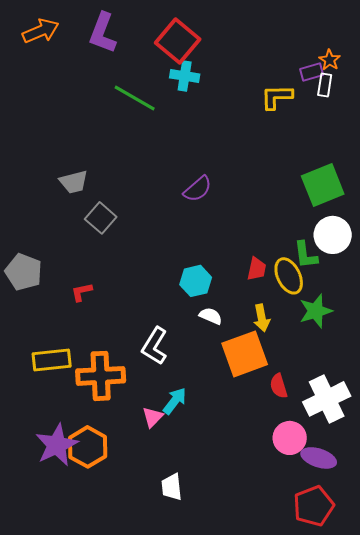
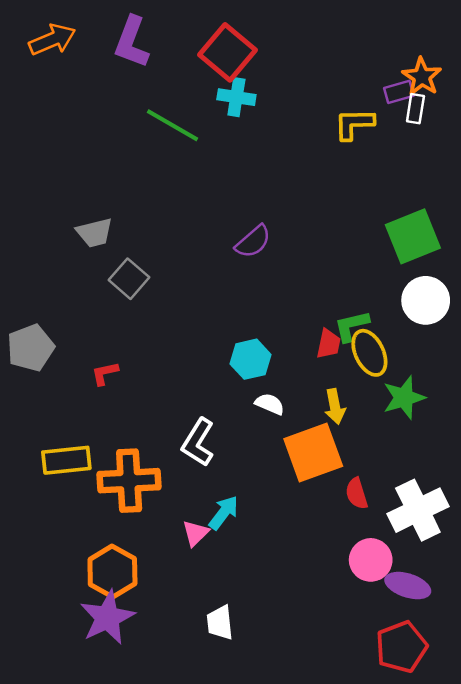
orange star: (330, 60) -> (422, 77), size x1.4
green L-shape: (306, 255) -> (352, 326), moved, turned 84
gray pentagon: (24, 272) -> (31, 348), turned 30
purple star: (57, 445) -> (107, 617), moved

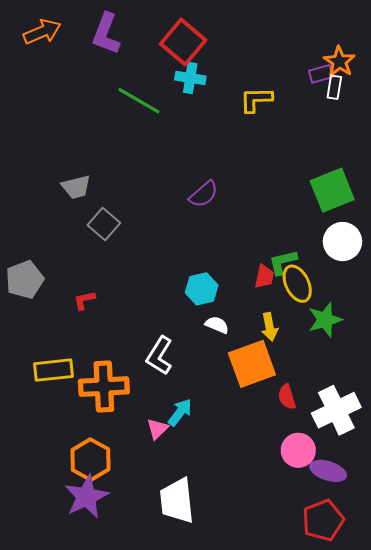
yellow L-shape: (354, 124) -> (256, 100), moved
white trapezoid: (220, 623) -> (177, 501), size x1.6

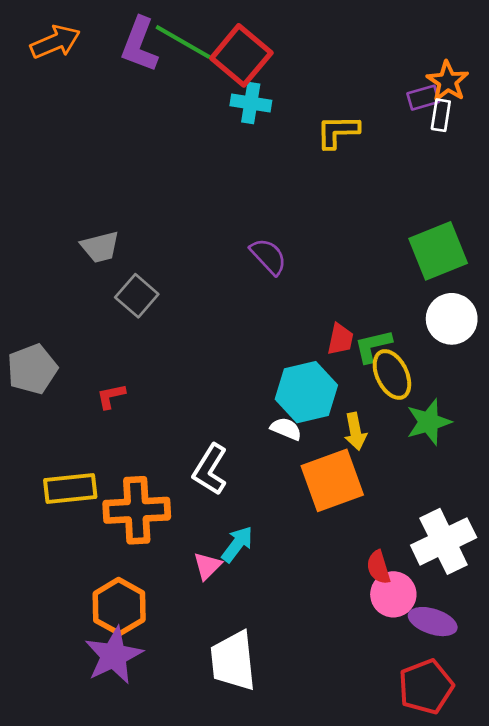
green line: (139, 101) -> (183, 42), moved
purple semicircle: (204, 194) -> (268, 256), turned -92
red trapezoid: (264, 277) -> (340, 339), moved
cyan hexagon: (202, 289) -> (306, 392), moved, size x1.4
red semicircle: (287, 397) -> (378, 567), moved

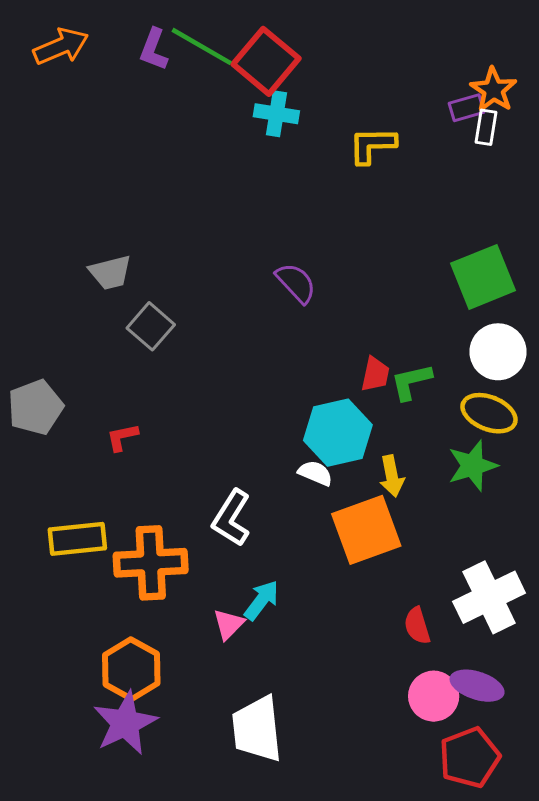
purple L-shape: (139, 45) -> (154, 49), size x0.7
yellow ellipse: (392, 374) -> (489, 413), moved, turned -42
pink circle: (393, 594) -> (434, 696), moved

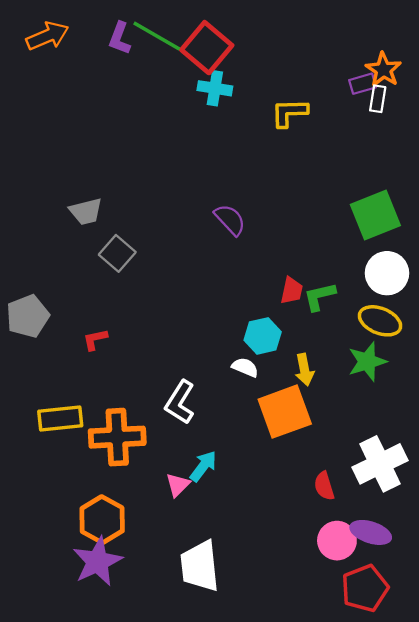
cyan hexagon: (338, 433) -> (263, 336), size x0.7

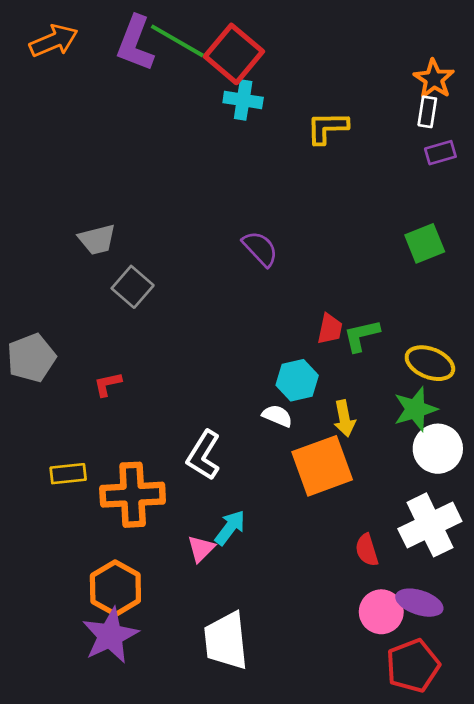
purple L-shape: (120, 38) -> (135, 43), size x1.5
purple rectangle: (363, 84) -> (440, 153), moved
green square: (375, 215) -> (425, 243), size x0.7
white circle: (387, 273) -> (438, 449), moved
yellow rectangle: (60, 419) -> (68, 474), size x0.7

